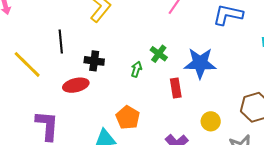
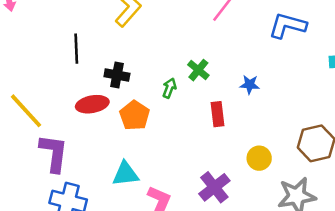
blue star: (200, 63) -> (250, 84), size x0.5
yellow line: (27, 64) -> (26, 111), moved
orange pentagon: (128, 118) -> (134, 115), moved

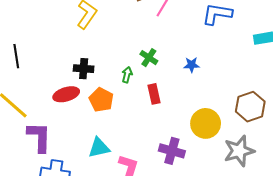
black line: (76, 49) -> (16, 56), moved
red rectangle: (217, 114) -> (154, 94), moved
yellow circle: (259, 158) -> (206, 123), size x1.5
purple cross: (214, 187) -> (172, 151), turned -30

